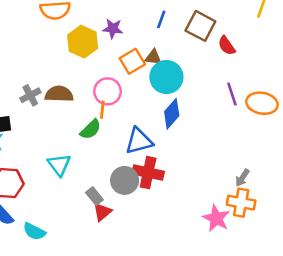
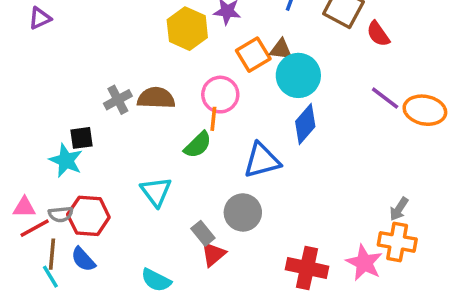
purple line: (232, 94) -> (385, 98), turned -35
red cross: (148, 173) -> (307, 268), moved
cyan semicircle: (34, 231) -> (156, 280), moved

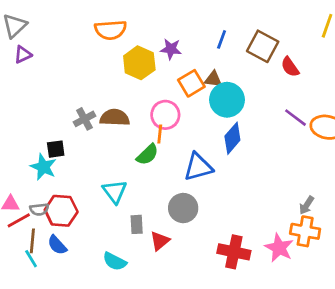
gray rectangle: (203, 233) -> (137, 224), moved, turned 36

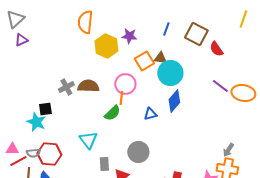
orange semicircle: (111, 30) -> (85, 22), turned 100
blue triangle: (198, 167) -> (150, 114), moved, size x0.6

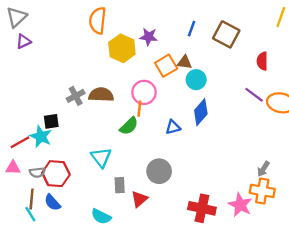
red semicircle: (216, 49) -> (262, 61), moved, turned 35
cyan circle: (170, 73) -> (196, 80), size x0.7
red line: (18, 161) -> (20, 142), moved

